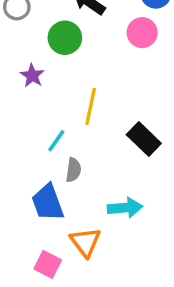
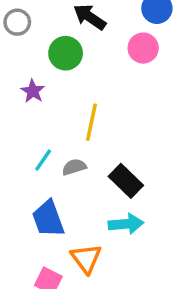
black rectangle: (144, 139) -> (126, 181), moved
cyan line: (56, 141) -> (43, 160), moved
gray semicircle: (73, 170) -> (74, 167), moved, turned -115

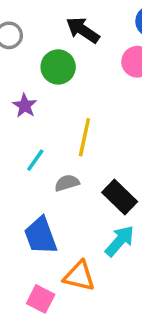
cyan line: (43, 160) -> (35, 160), moved
cyan arrow: (126, 224) -> (120, 241), turned -44
orange triangle: (86, 258) -> (79, 276), turned -40

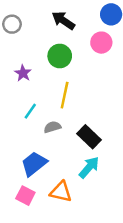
green circle: (58, 67) -> (60, 56), moved
blue trapezoid: (41, 236) -> (34, 164), turned 72
pink square: (41, 299) -> (25, 196), moved

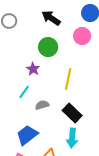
purple star: (23, 73) -> (33, 69), moved
yellow line: (65, 95) -> (68, 79), moved
cyan arrow: (89, 167) -> (72, 138), turned 144

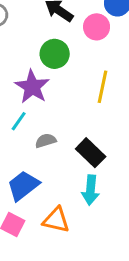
pink circle: (82, 36) -> (97, 27), moved
purple star: (33, 69) -> (32, 87), size x1.6
yellow line: (68, 79) -> (103, 87), moved

